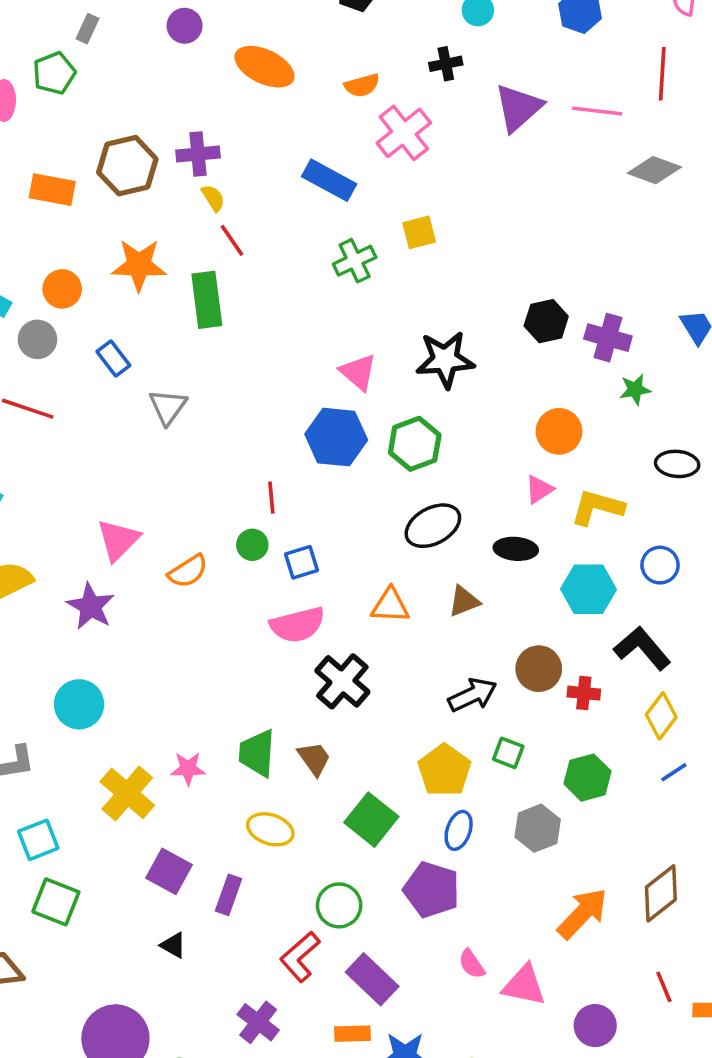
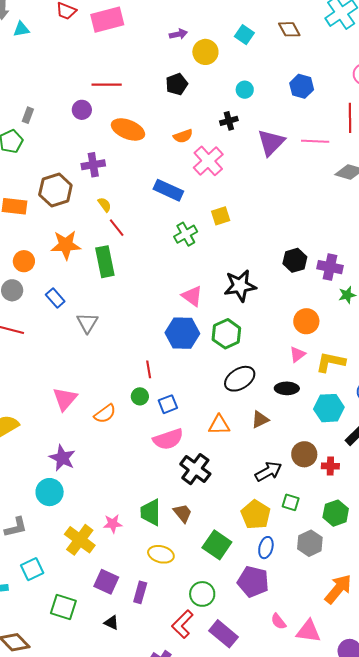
purple cross: (198, 154) -> (93, 165), moved
purple star: (91, 606) -> (62, 458), moved
green square: (56, 902) -> (63, 607), moved

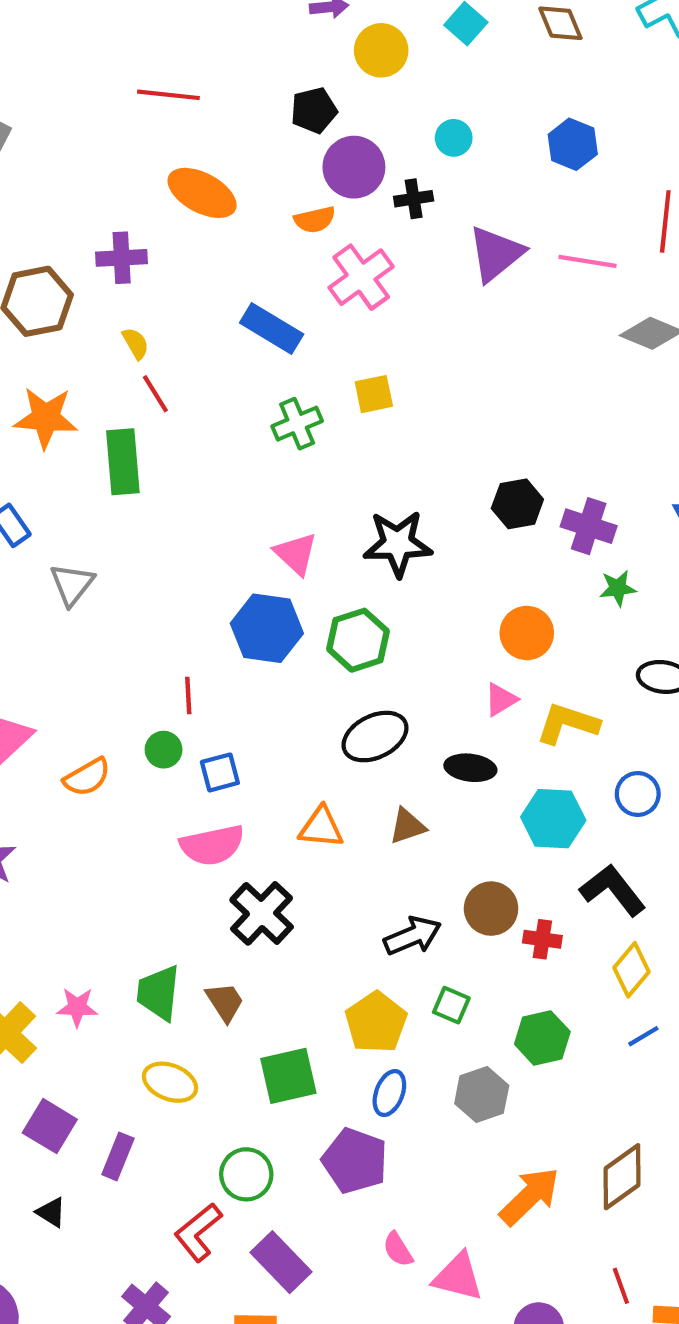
purple circle: (82, 110) -> (354, 167), moved, size x1.5
green square: (217, 545) -> (288, 1076), turned 36

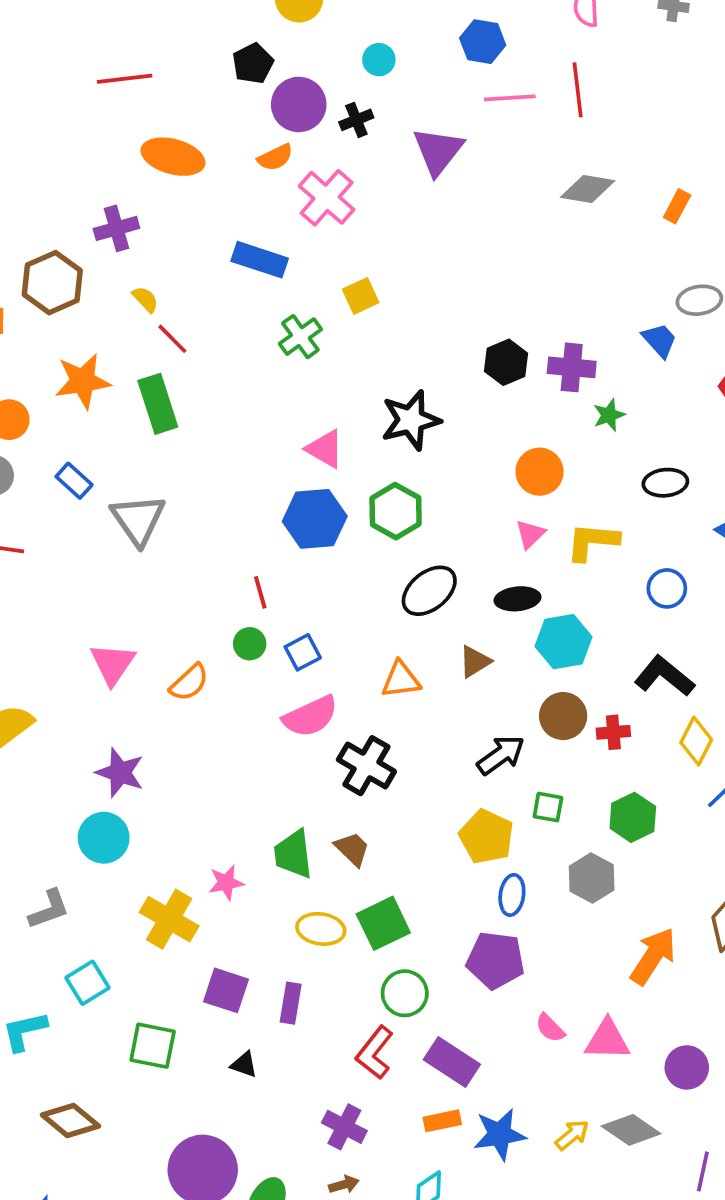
pink line: (588, 261) -> (510, 98), moved
gray triangle: (72, 584) -> (138, 520), size x1.4
cyan hexagon: (553, 819) -> (564, 642), moved
green square: (288, 1076) -> (383, 923), moved

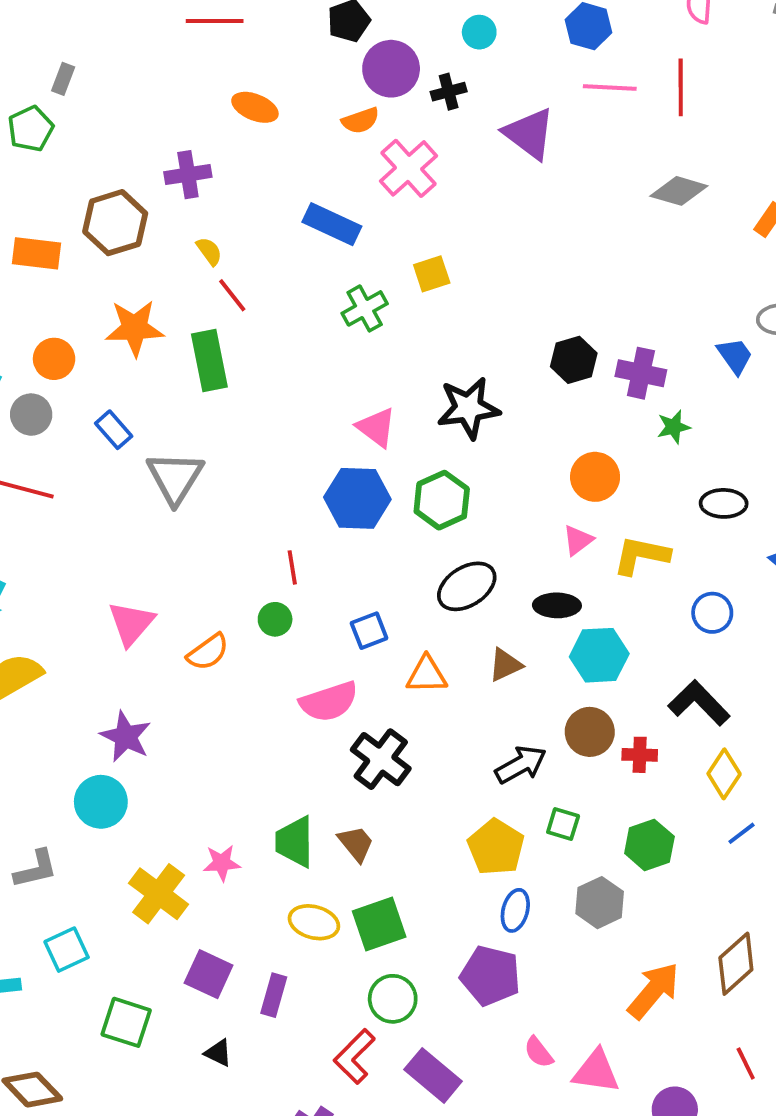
purple triangle: (438, 151) -> (529, 134), turned -38
orange ellipse: (173, 157) -> (255, 107), size x0.7
blue square: (303, 652) -> (369, 631), moved

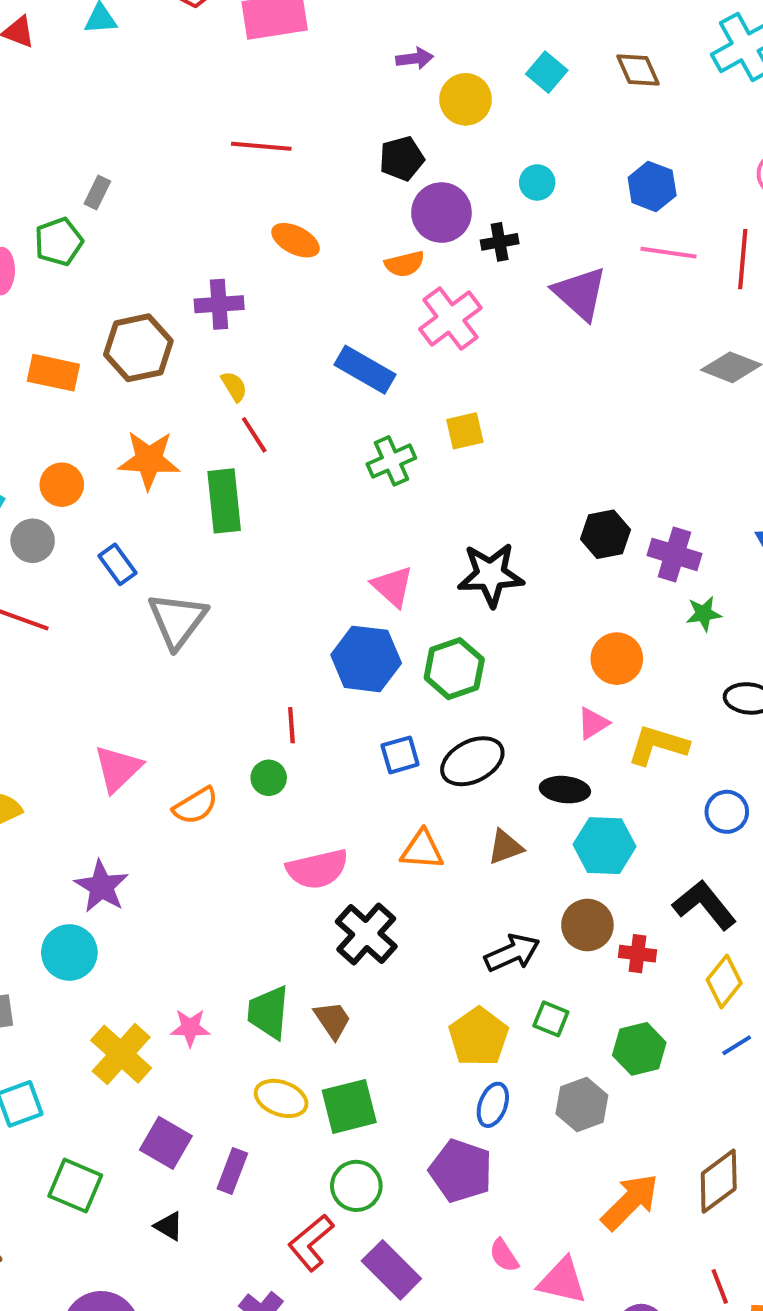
blue square: (369, 631) -> (400, 755), moved

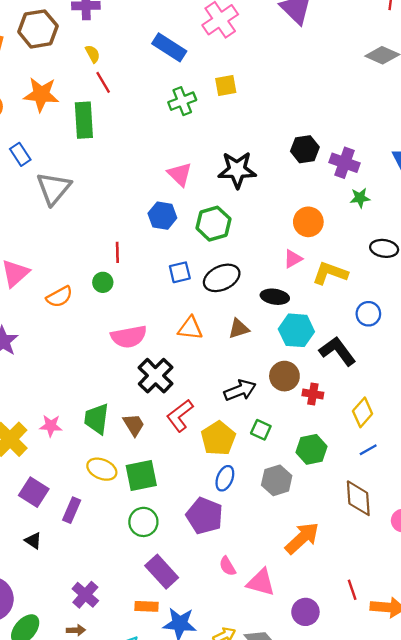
blue hexagon: (366, 659) -> (162, 216), size x0.7
black L-shape: (704, 905) -> (337, 351), moved
brown diamond: (719, 1181) -> (358, 498), moved, turned -60
red L-shape: (311, 1243) -> (180, 416), moved

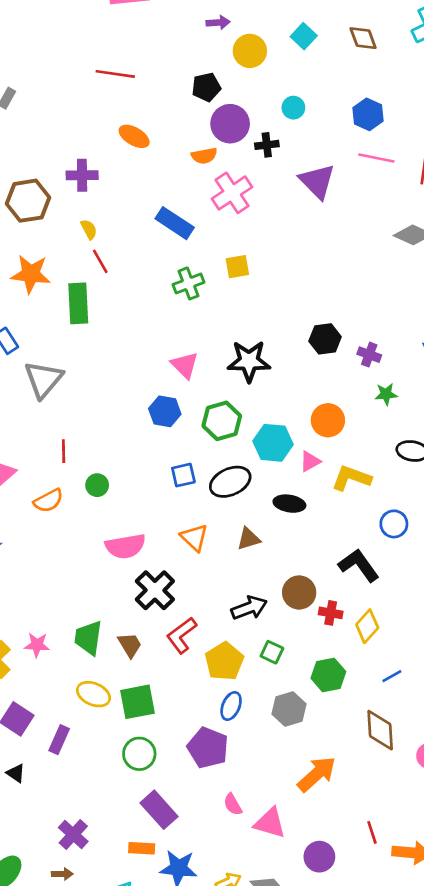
purple cross: (344, 163) -> (369, 355), size x0.7
red line: (117, 252) -> (64, 451), moved
orange triangle: (190, 328) -> (194, 538), turned 36
cyan hexagon: (296, 330) -> (273, 443), moved
yellow diamond: (363, 412) -> (367, 626), moved

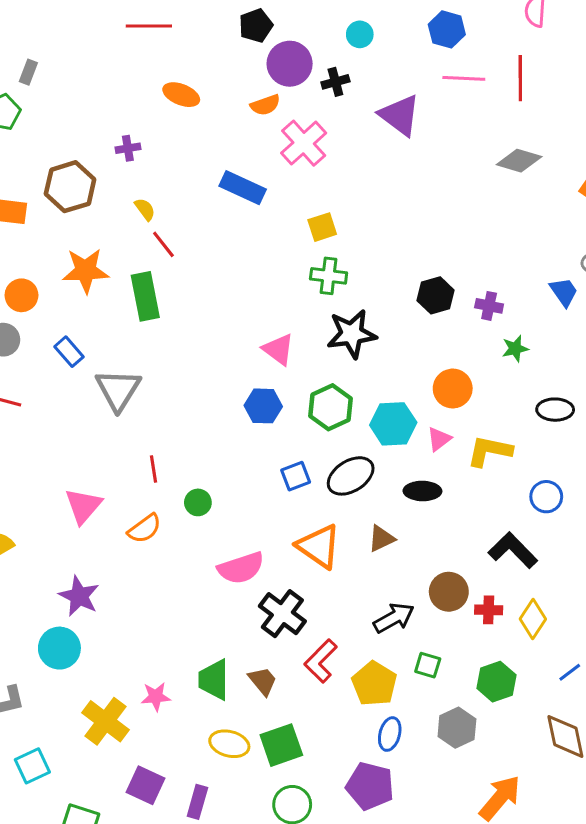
purple cross: (82, 175) -> (128, 148), size x0.7
green cross: (188, 283) -> (329, 276), moved, turned 36
orange triangle: (194, 538) -> (319, 546), size x1.4

